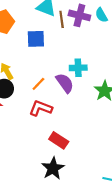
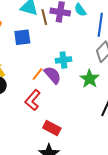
orange line: (38, 84) -> (38, 74), moved
red L-shape: (41, 108) -> (33, 100), turned -65

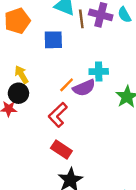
purple semicircle: (53, 75) -> (84, 88), turned 102
red rectangle: (52, 128) -> (61, 149), moved

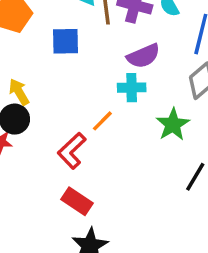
orange line: (67, 85) -> (102, 121), moved
purple semicircle: (84, 88) -> (143, 56), moved

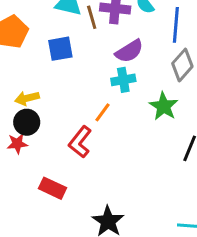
yellow arrow: (19, 92) -> (27, 98), turned -65
red rectangle: (77, 201) -> (52, 188), moved

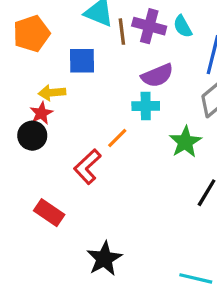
yellow arrow: (27, 98) -> (52, 93), moved
red star: (17, 144) -> (41, 113), moved, turned -30

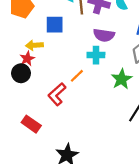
purple semicircle: (157, 75) -> (104, 35), turned 30

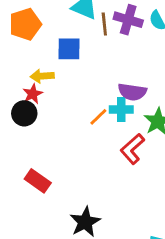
purple semicircle: (104, 35) -> (132, 92), moved
cyan cross: (96, 55) -> (121, 109), moved
red L-shape: (57, 94) -> (132, 149), moved

